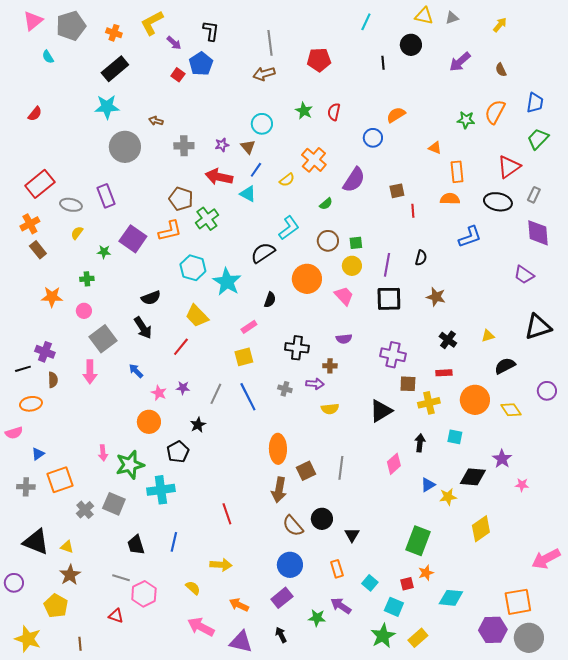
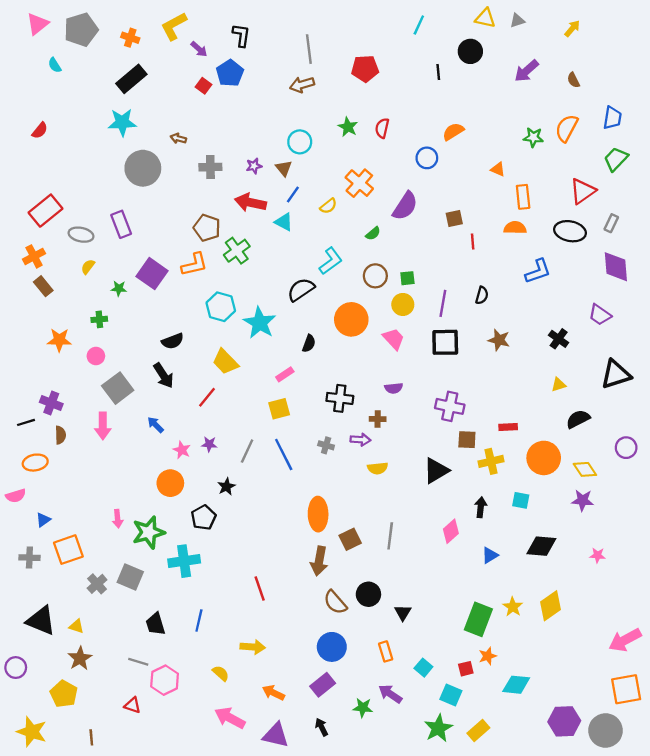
black cross: (448, 340) -> (559, 339), moved
purple star: (502, 459) -> (583, 500), moved, turned -30
yellow star: (448, 497) -> (513, 607), moved, turned -30
orange square: (518, 602) -> (626, 689), moved

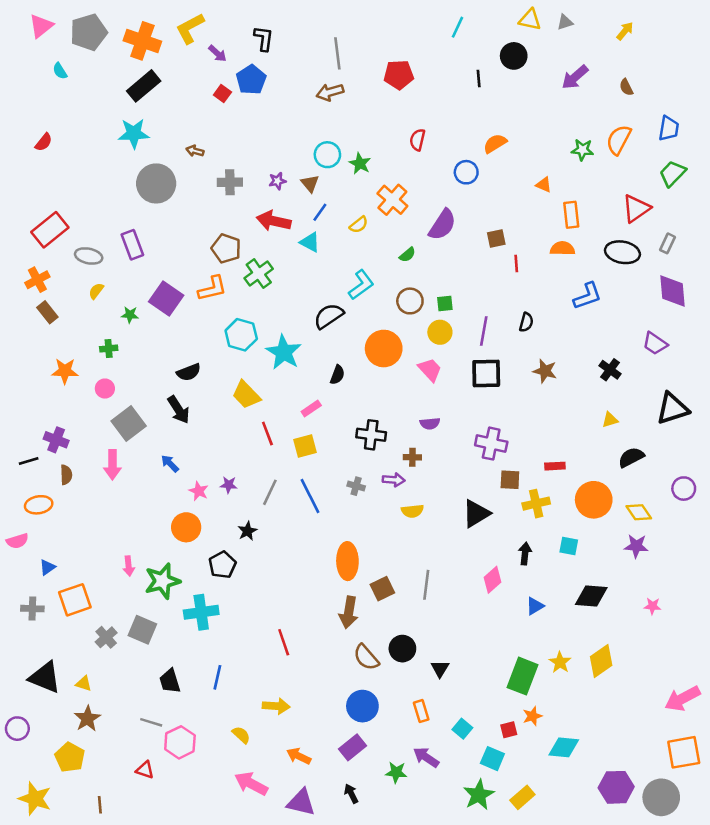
orange cross: (130, 38) -> (142, 41), size x1.8
green star: (348, 127) -> (360, 163), moved
red line: (207, 397) -> (267, 434), moved, turned -60

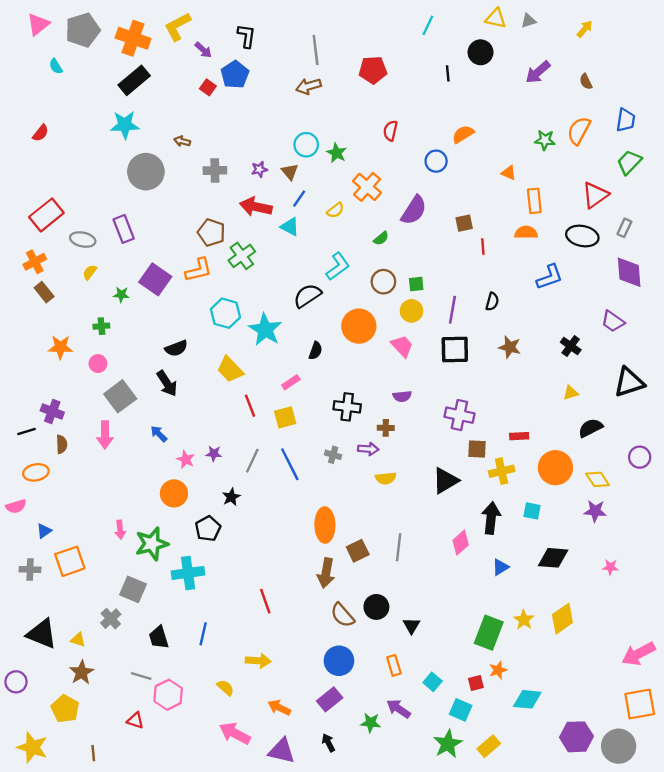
black arrow: (525, 554) -> (491, 518), size x1.5
gray cross: (106, 637) -> (111, 619), moved

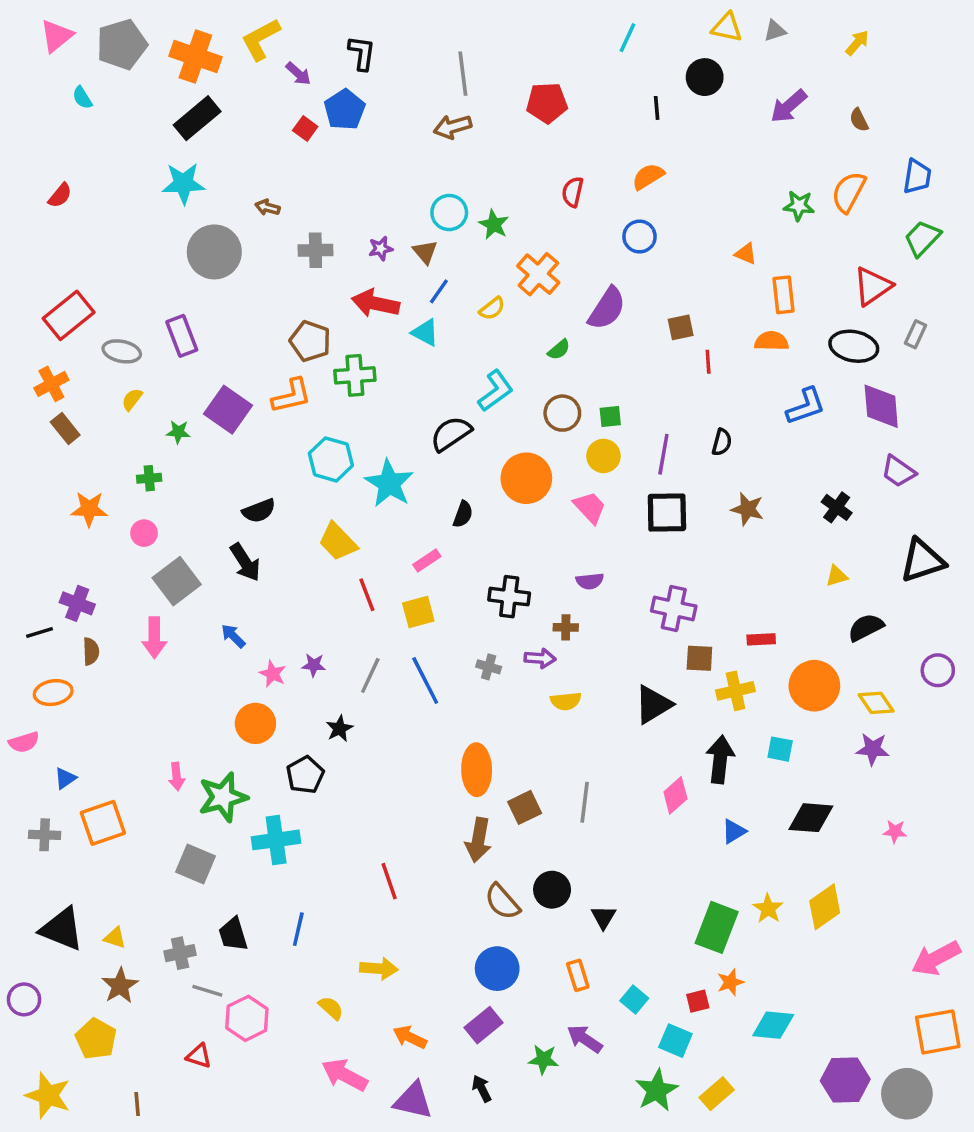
orange semicircle: (463, 134) -> (648, 177), moved
green cross: (242, 256) -> (355, 375), turned 32
purple diamond: (629, 272) -> (881, 406), moved
gray cross: (111, 619) -> (180, 953), moved, turned 30

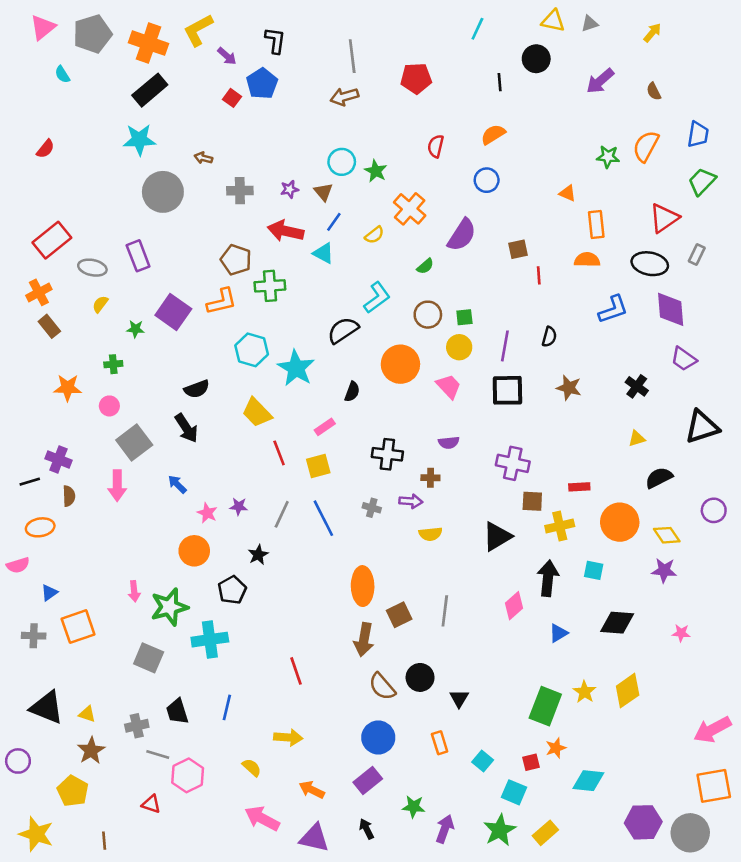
purple arrow: (585, 1039) -> (445, 829), moved, turned 76

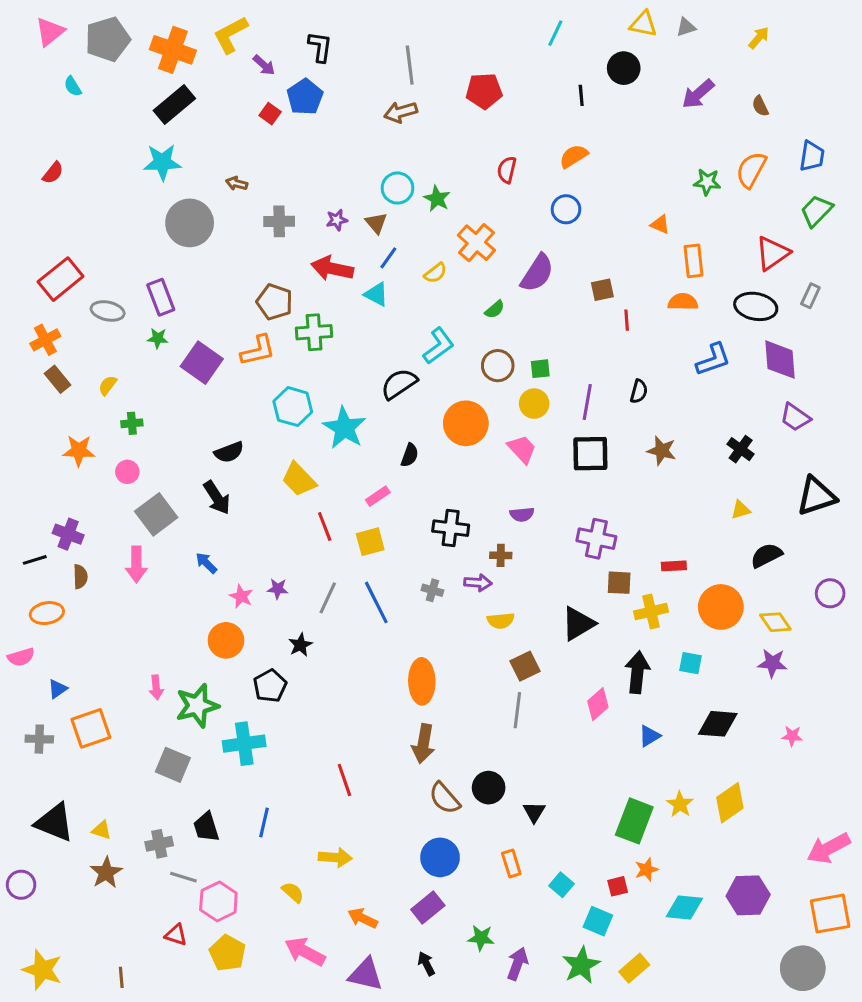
yellow semicircle: (100, 304) -> (108, 385), moved
green star: (135, 329) -> (158, 338), moved
brown square: (399, 615) -> (525, 666), moved
yellow pentagon: (73, 791) -> (228, 953), moved
purple hexagon: (643, 822) -> (748, 895), moved

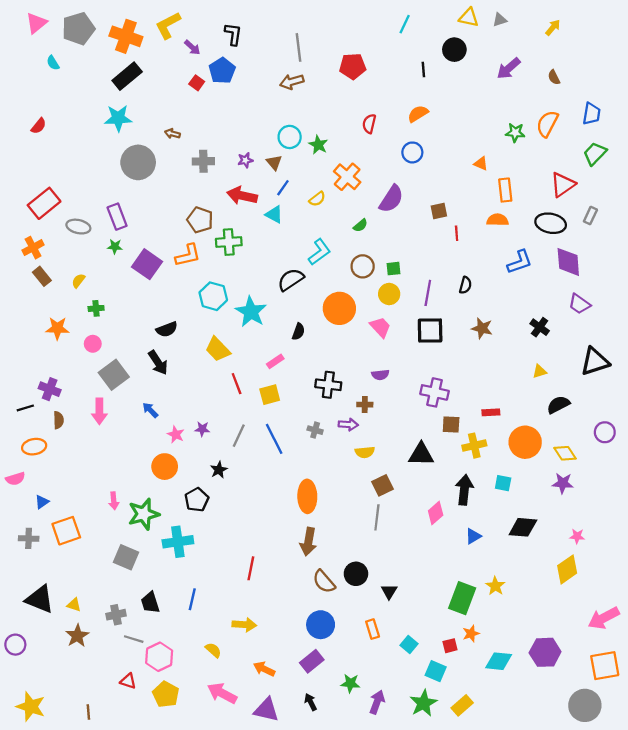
black triangle: (578, 624) -> (421, 454), turned 32
red line: (344, 780) -> (251, 568), turned 30
yellow diamond: (730, 803) -> (567, 569), moved

